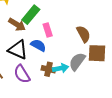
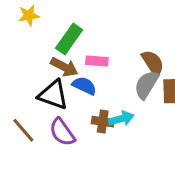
brown arrow: (17, 25) -> (64, 67), moved
pink rectangle: (48, 30) -> (97, 61), turned -64
gray semicircle: (77, 62) -> (146, 85), moved

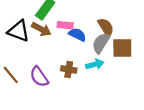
blue semicircle: (84, 86) -> (77, 35), moved
black triangle: (53, 95) -> (19, 31), moved
cyan arrow: (121, 119) -> (95, 64), moved

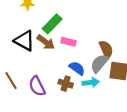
blue semicircle: (77, 35) -> (77, 68), moved

